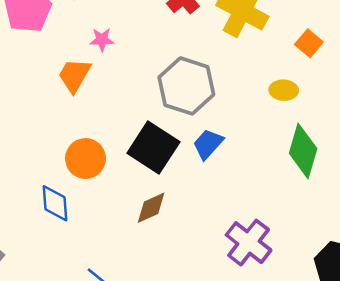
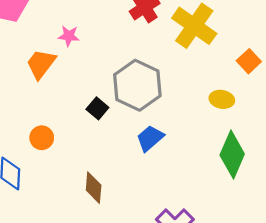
black square: (153, 147) -> (97, 108), moved, size x0.5
orange circle: (85, 159) -> (42, 138), size x0.7
brown diamond: (151, 208) -> (94, 188), turned -68

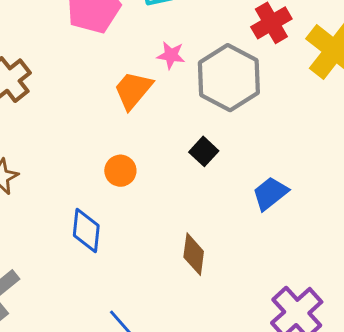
gray hexagon: (137, 85) -> (229, 78), moved
orange circle: (42, 138) -> (120, 171), moved

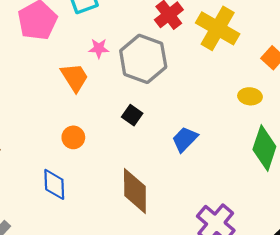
orange trapezoid: (133, 90) -> (75, 77), turned 116
brown diamond: (194, 254) -> (135, 191), size x1.5

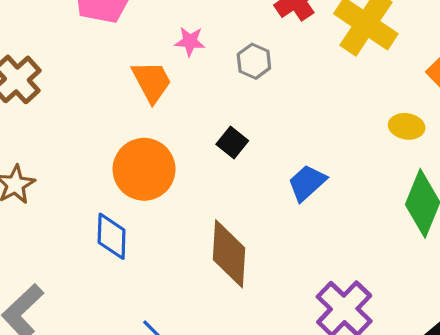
gray hexagon: (143, 59) -> (254, 61), size x0.5
orange circle: (73, 137) -> (144, 169), size x1.8

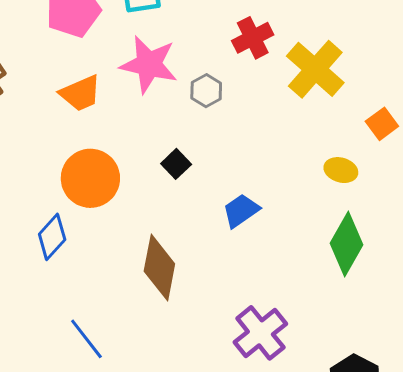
pink star: (190, 41) -> (149, 64), size x2.0
orange trapezoid: (152, 82) -> (80, 93), moved, turned 87
blue diamond: (112, 236) -> (52, 237), turned 33

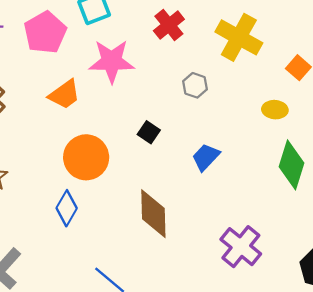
red cross: (253, 38) -> (169, 25), moved
gray hexagon: (206, 91) -> (195, 85), moved

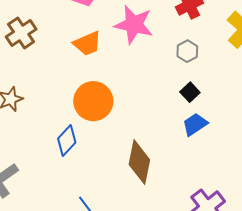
gray hexagon: (195, 85) -> (187, 51), moved
black square: (149, 132) -> (190, 92), moved

